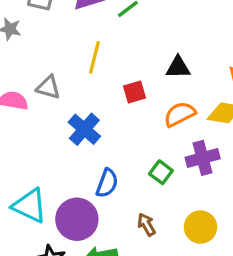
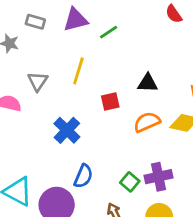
gray triangle: (48, 87) -> (38, 81), moved, turned 45
purple cross: (203, 158) -> (158, 177), moved
green square: (161, 172) -> (130, 182), moved

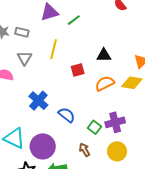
gray rectangle: (35, 22) -> (22, 32), moved
blue cross: (67, 130) -> (38, 101), moved
blue semicircle: (83, 176) -> (67, 115), moved, turned -72

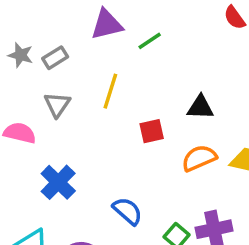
gray rectangle: (22, 32) -> (55, 58), turned -48
blue cross: (38, 101) -> (58, 182), moved

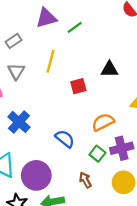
orange semicircle: (199, 158) -> (103, 122), moved

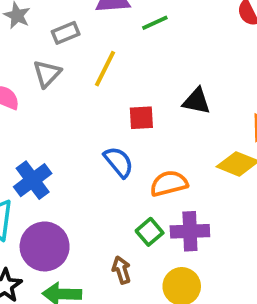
gray rectangle: (14, 41) -> (66, 33), moved
blue cross: (19, 122) -> (33, 180), moved
blue semicircle: (65, 139) -> (119, 162), moved

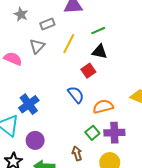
green line: (155, 23) -> (98, 31), moved
black triangle: (197, 101) -> (100, 52), moved
red square: (141, 118) -> (88, 71), turned -32
purple circle: (45, 246) -> (35, 140), size x0.7

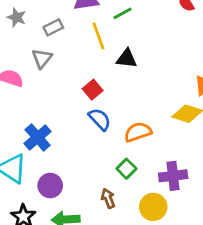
green line: (98, 31) -> (122, 13), moved
yellow line: (69, 44) -> (98, 36), moved, turned -42
red square: (88, 71) -> (93, 90), moved
purple cross: (114, 133) -> (173, 176), moved

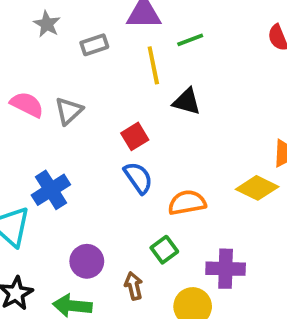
gray triangle: (42, 58) -> (69, 111), moved
purple circle: (50, 186) -> (87, 261), moved

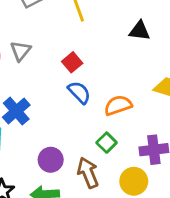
black triangle: (187, 102) -> (139, 31), moved
brown arrow: (134, 286) -> (88, 173), size x1.5

